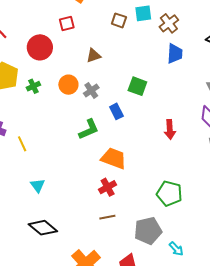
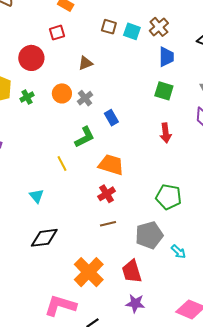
cyan square: (143, 13) -> (132, 31), moved, turned 30
green square: (137, 86) -> (164, 91), moved
yellow line: (22, 144) -> (62, 163), moved
black diamond: (43, 228) -> (44, 238), turned -44

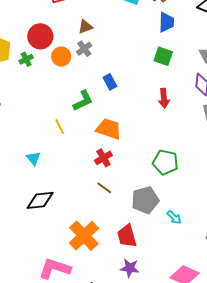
red circle: (31, 58) -> (40, 36), moved
gray cross: (85, 98) -> (84, 49), moved
brown line: (108, 224) -> (104, 188), turned 49

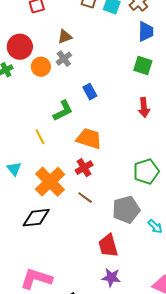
green pentagon: (165, 162) -> (146, 171), turned -30
black diamond: (40, 200) -> (36, 218), moved
orange cross: (84, 236) -> (50, 182), moved

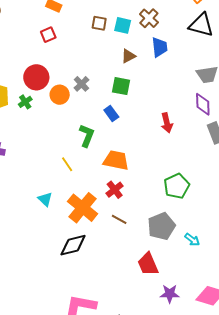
brown triangle: (65, 37) -> (128, 56), moved
green square: (143, 65) -> (121, 86), moved
green L-shape: (63, 111) -> (87, 136), turned -35
purple star: (111, 278) -> (170, 294), moved

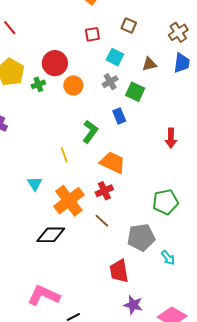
cyan square: (123, 25) -> (115, 57), moved
red square: (48, 35) -> (92, 34), moved
gray cross: (81, 84) -> (110, 82), moved

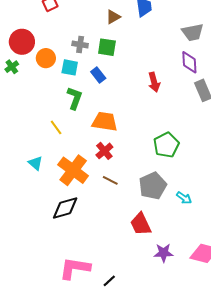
cyan square: (115, 57) -> (70, 67), moved
gray cross: (110, 82) -> (80, 44), turned -35

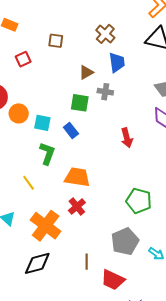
gray cross: (80, 44) -> (105, 92), moved
green pentagon: (166, 145) -> (139, 201), turned -30
brown line: (110, 180) -> (87, 262), moved, turned 63
red trapezoid: (141, 224) -> (113, 280), turned -40

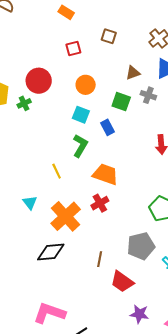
orange circle: (19, 113) -> (86, 85), moved

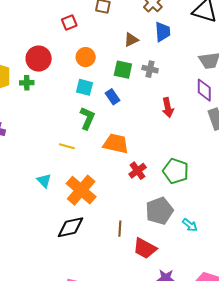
gray cross: (148, 95) -> (150, 69), moved
green cross: (24, 103) -> (27, 83), turned 32
yellow line: (57, 171) -> (67, 146), turned -42
red cross: (100, 203) -> (138, 171), moved

